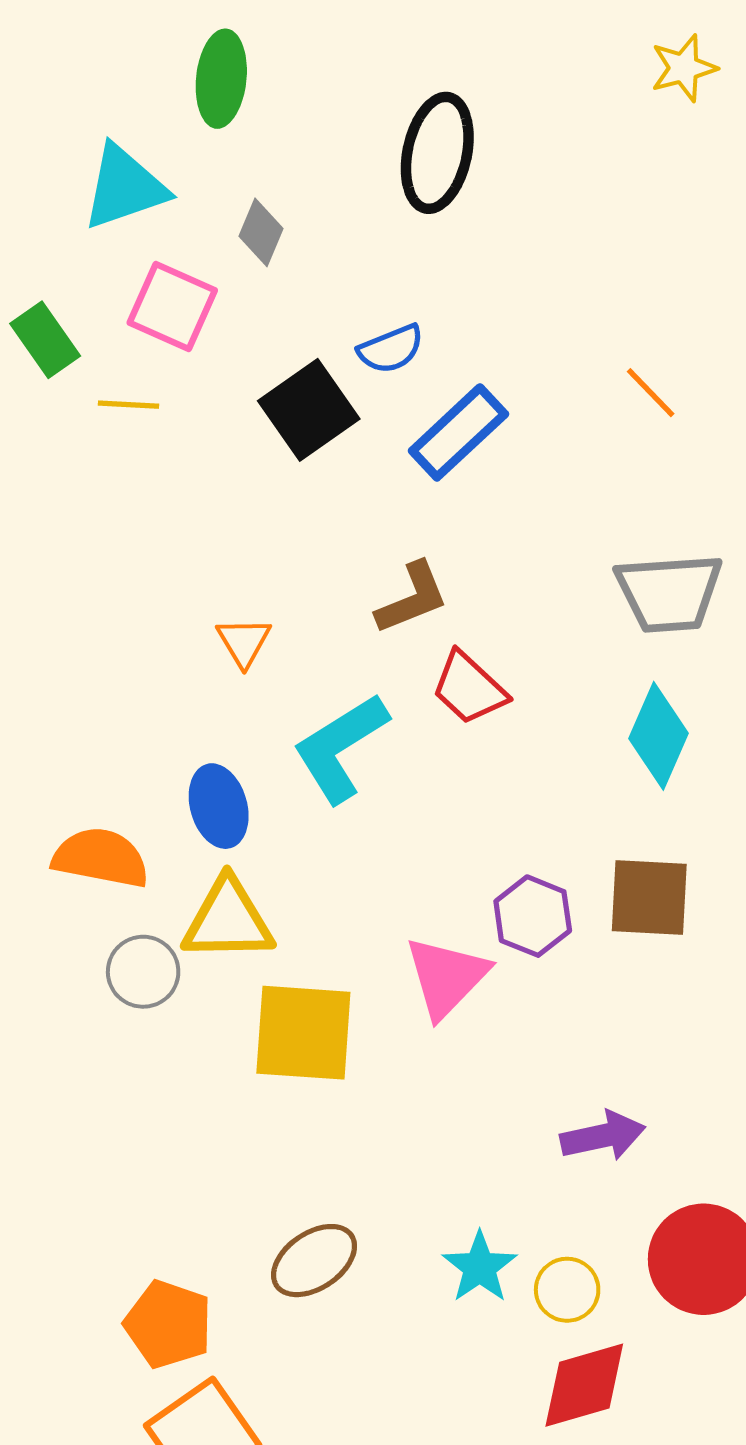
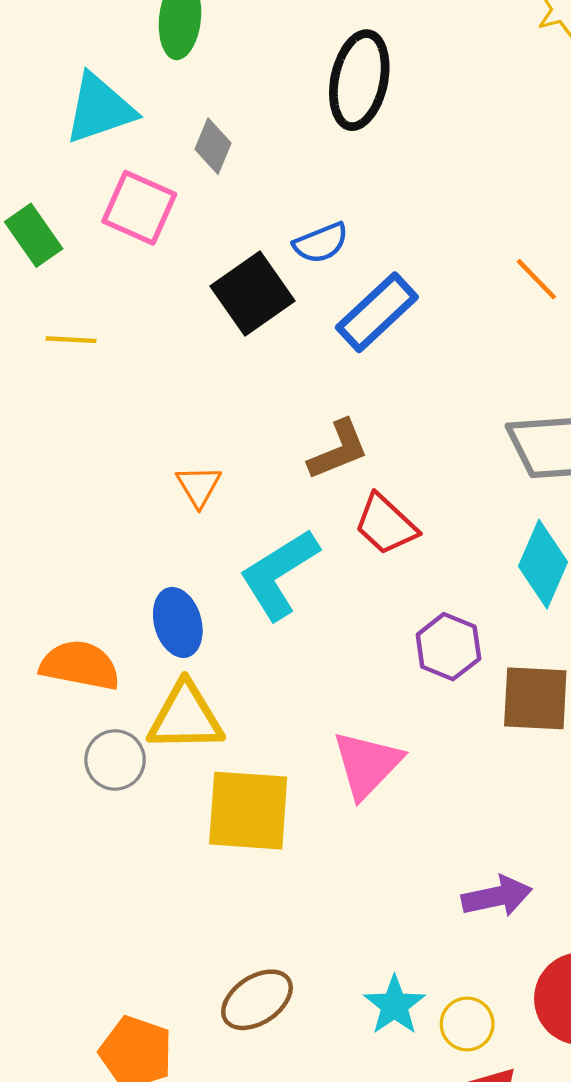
yellow line: (129, 405) -> (71, 340), moved
purple hexagon: (533, 916) -> (448, 647), moved

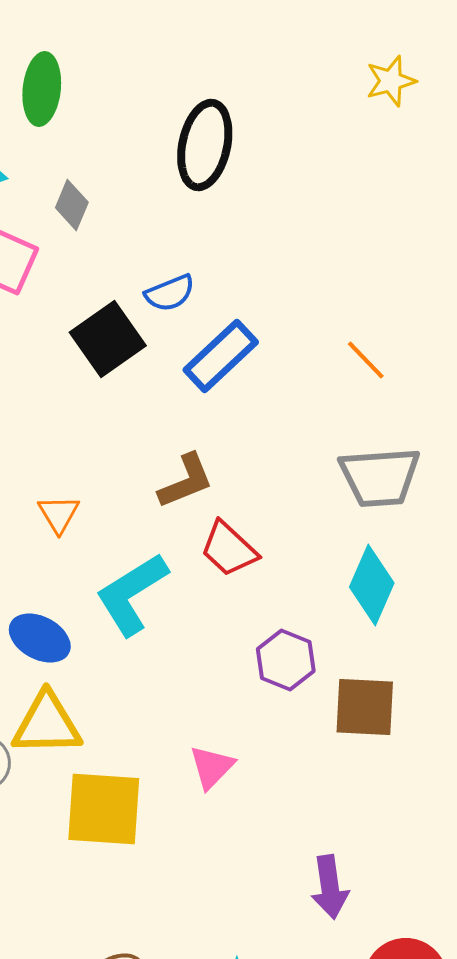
orange line: (536, 279) -> (366, 360), moved
blue ellipse: (178, 622) -> (40, 638), turned -46
pink triangle: (367, 764) -> (212, 767), size x0.7
purple arrow: (497, 896) -> (330, 887), turned 94

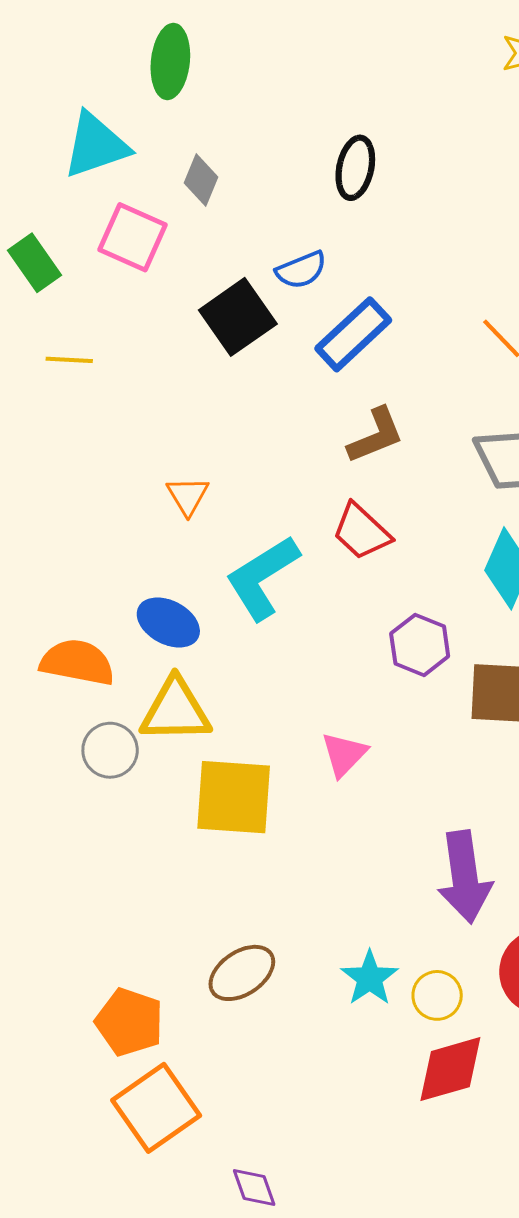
black ellipse: (205, 145) -> (355, 168), moved, size x0.7
brown L-shape: (186, 481) -> (376, 435), moved
purple arrow: (330, 887) -> (465, 877), size x1.4

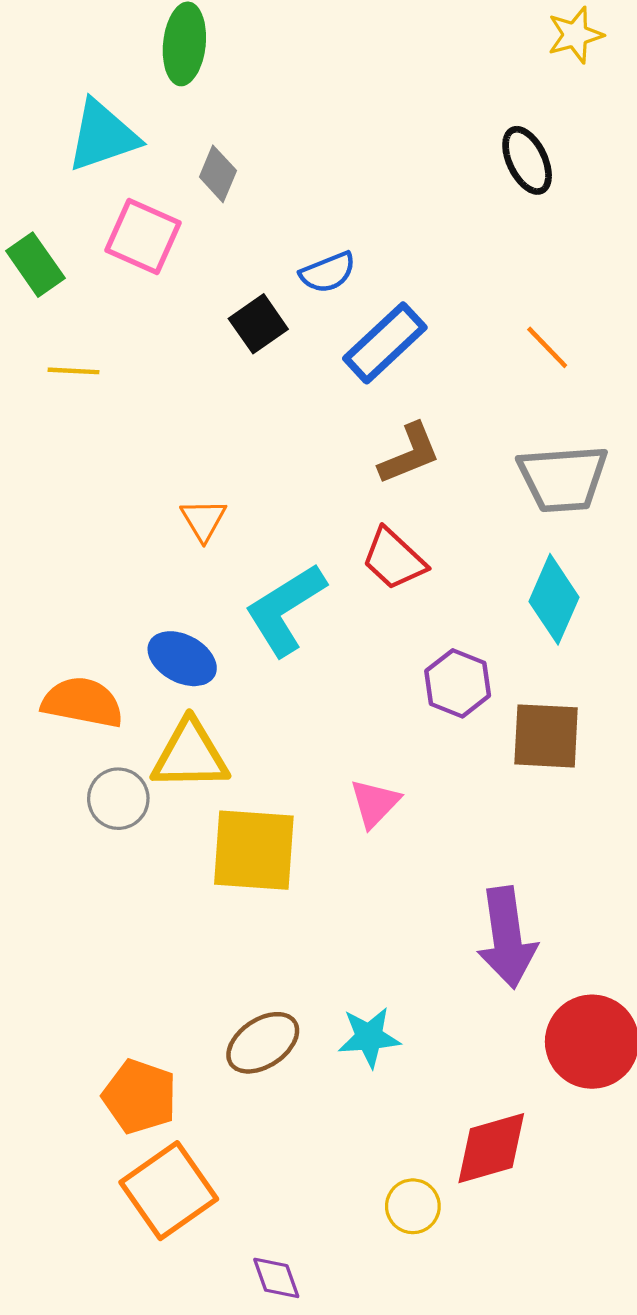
black ellipse: (355, 168) -> (527, 160), moved, turned -38
black square: (238, 317) -> (258, 324), size x0.7
cyan star: (370, 978) -> (369, 1037), moved, turned 30
yellow circle: (437, 995) -> (413, 1206), moved

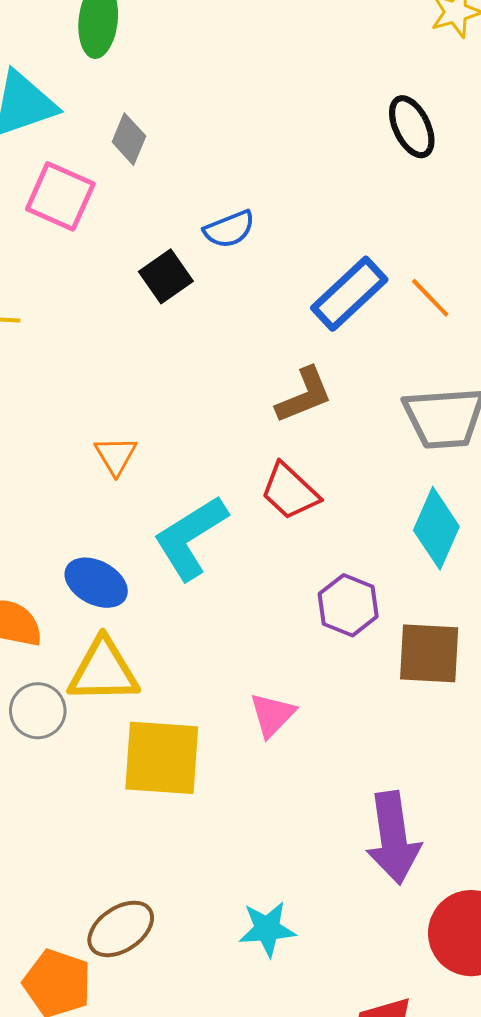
blue rectangle: (385, 343) -> (349, 294), moved
brown ellipse: (263, 1043) -> (121, 929), moved

